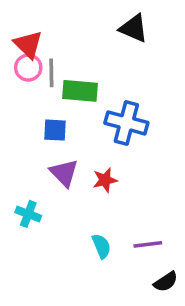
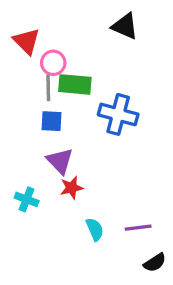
pink circle: (28, 68) -> (53, 63), moved
gray line: (51, 73) -> (48, 88), moved
red star: (105, 180) -> (72, 188), moved

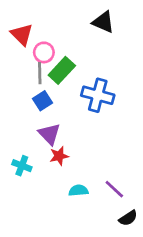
green rectangle: (75, 84) -> (62, 70), turned -52
blue square: (52, 121) -> (43, 101), turned -36
purple line: (138, 228) -> (114, 189), turned 50
cyan semicircle: (95, 229) -> (78, 191), turned -72

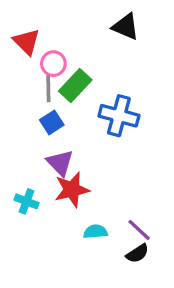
red star: (59, 156) -> (72, 190), size x1.5
black semicircle: (128, 218) -> (137, 253), moved

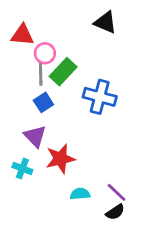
red triangle: (27, 42) -> (22, 35), turned -40
purple triangle: (60, 163) -> (35, 136), moved

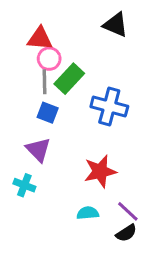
red triangle: (22, 35) -> (40, 39), moved
blue square: (43, 102) -> (48, 113), turned -36
red star: (60, 159) -> (100, 171), moved

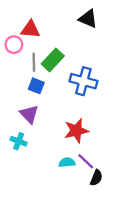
pink circle: (49, 59) -> (14, 45), moved
purple line: (128, 211) -> (86, 161), moved
black semicircle: (126, 233) -> (96, 178), turned -35

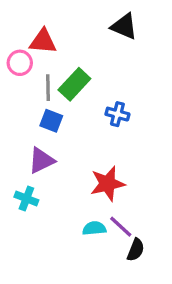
blue cross: (83, 81) -> (117, 114), size x0.6
purple triangle: (29, 114) -> (41, 160), turned 48

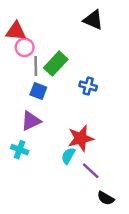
red triangle: (43, 41) -> (16, 31), moved
pink circle: (20, 63) -> (25, 47), moved
cyan semicircle: (94, 228) -> (68, 156), moved, turned -56
black semicircle: (136, 250) -> (106, 198), moved, turned 98

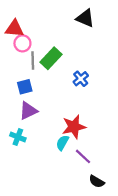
blue cross: (88, 86) -> (81, 79), turned 35
blue square: (38, 91) -> (25, 87), moved, turned -35

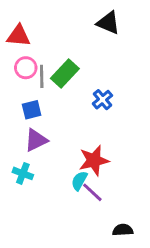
pink circle: (22, 43) -> (26, 68), moved
purple line: (83, 156) -> (92, 192), moved
black semicircle: (97, 182) -> (123, 230), turned 147

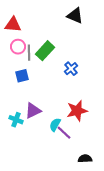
purple triangle: (36, 140) -> (33, 111), moved
red star: (94, 160) -> (77, 111), moved

